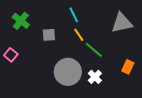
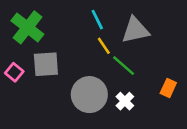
green cross: (21, 21) -> (27, 27), size x1.4
gray triangle: (122, 23) -> (135, 30), moved
gray square: (49, 35) -> (46, 64), moved, size x1.5

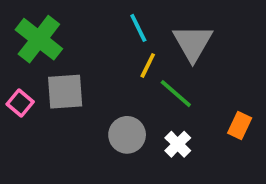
gray triangle: (135, 30) -> (193, 43), turned -48
yellow line: (104, 46) -> (148, 65), turned 60
gray circle: (89, 95) -> (127, 135), size x0.7

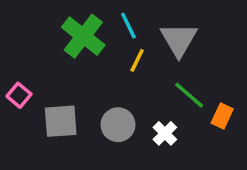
green cross: (39, 39) -> (83, 36), moved
gray square: (65, 92) -> (61, 121), moved
green line: (176, 94) -> (189, 95), moved

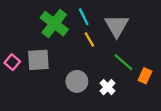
yellow line: (137, 60) -> (89, 39), turned -56
gray square: (61, 121) -> (38, 60), moved

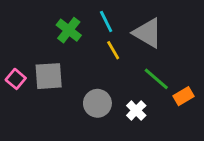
green cross: (54, 24) -> (69, 30), size x0.7
gray triangle: (117, 26) -> (148, 33), turned -30
orange rectangle: (145, 76) -> (184, 96), turned 35

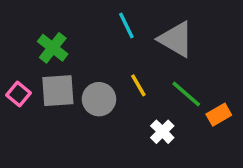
green cross: (69, 30) -> (53, 48), moved
yellow line: (113, 50) -> (138, 85), moved
gray circle: (97, 103) -> (99, 99), moved

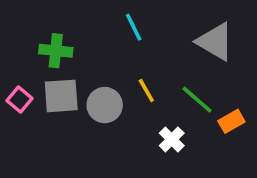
gray triangle: (176, 39) -> (215, 42), moved
green cross: (53, 48) -> (56, 51), turned -32

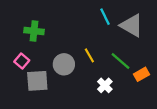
cyan line: (134, 27) -> (105, 17), moved
gray square: (61, 96) -> (37, 81), moved
pink square: (20, 100) -> (22, 61), moved

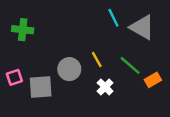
green cross: (34, 31) -> (23, 30), moved
pink square: (22, 61) -> (14, 77), moved, turned 32
white cross: (105, 85) -> (105, 87), moved

